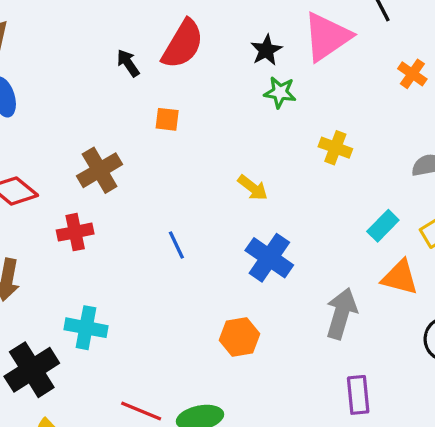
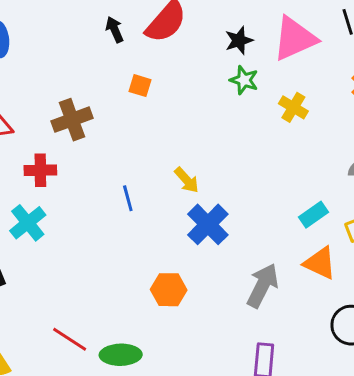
yellow cross: (335, 148) -> (293, 107), moved
yellow arrow: (253, 188) -> (187, 180), moved
cyan cross: (86, 328) -> (28, 223), moved, turned 30

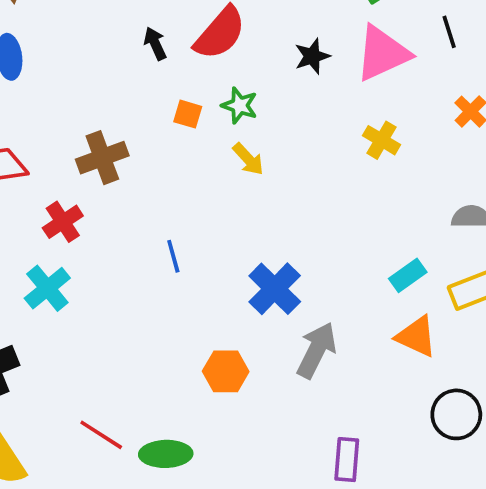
green star: (244, 80) -> (240, 105), moved
red cross: (40, 170) -> (63, 222), turned -32
yellow arrow: (187, 180) -> (248, 159), moved
gray arrow: (262, 285) -> (317, 350), moved

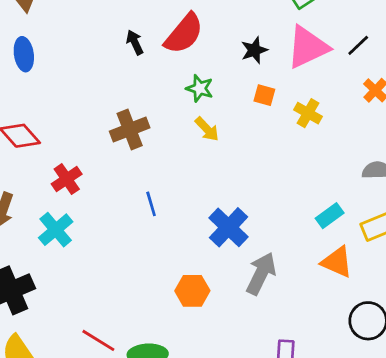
black line: (449, 32) -> (358, 45), moved, turned 65
orange square: (188, 114) -> (264, 95), moved
brown cross: (102, 158) -> (130, 130), moved

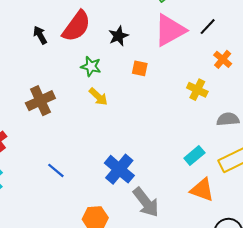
black star: (254, 50) -> (118, 36), moved
yellow cross: (308, 113) -> (197, 90), moved
blue line: (151, 204) -> (56, 170), moved, turned -30
gray arrow: (261, 274) -> (146, 202), turned 120

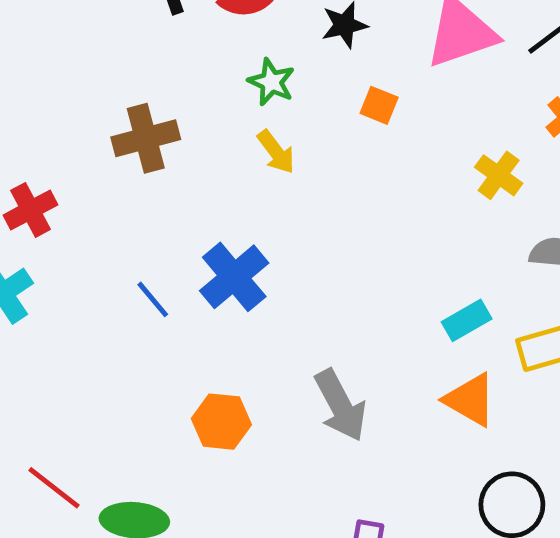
blue cross: (119, 169) -> (234, 277), moved

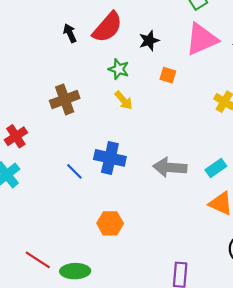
blue cross: (234, 277) -> (110, 158), turned -32
gray arrow: (340, 405) -> (170, 167), moved, turned 128

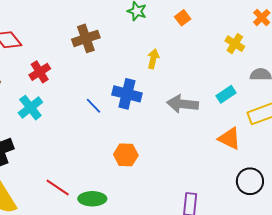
orange square: (168, 75) -> (183, 18), turned 35
yellow arrow: (124, 100) -> (153, 59), moved, turned -126
cyan rectangle: (216, 168) -> (226, 94), moved

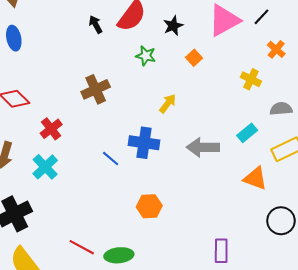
yellow arrow: (153, 59) -> (168, 104), turned 30

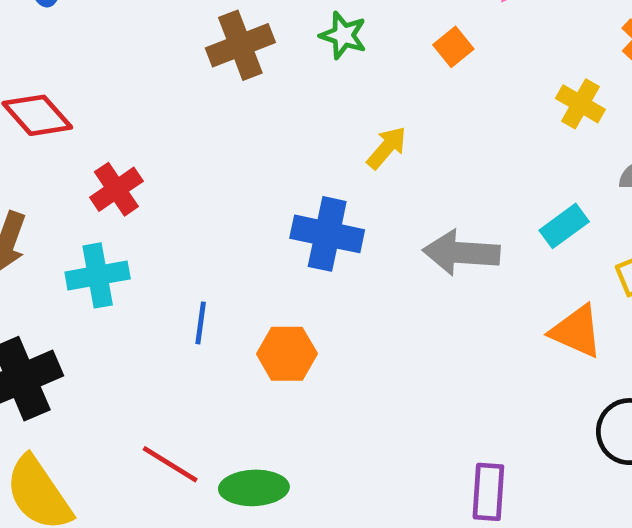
brown cross: (96, 89) -> (240, 45), moved
blue line: (111, 158) -> (201, 323), moved, turned 54
cyan cross: (45, 167) -> (98, 275), turned 30
orange hexagon: (149, 206) -> (287, 354), moved

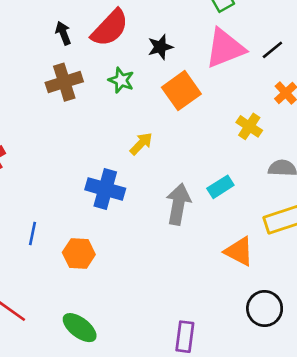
orange square: (453, 47) -> (181, 91), size x1.8
cyan rectangle: (564, 226) -> (220, 187), moved
gray arrow: (461, 253) -> (178, 204), turned 93
green ellipse: (254, 488) -> (80, 328), moved, turned 36

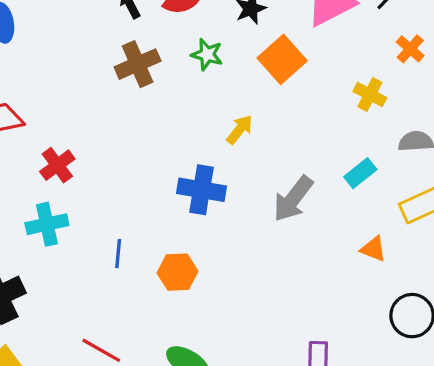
cyan rectangle: (220, 187) -> (360, 173), moved
gray arrow: (178, 204) -> (293, 199), turned -147
orange triangle: (239, 251) -> (373, 249), size x0.7

